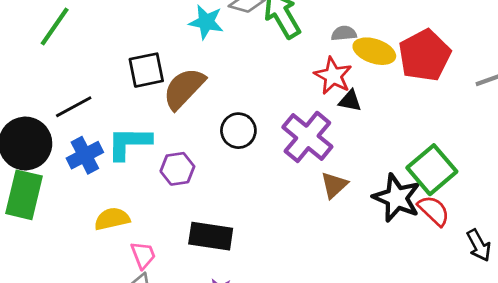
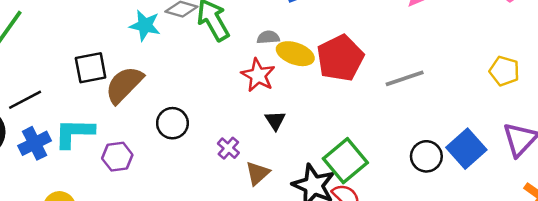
black triangle: (350, 101) -> (275, 121), moved, turned 45
purple cross: (307, 137) -> (228, 148), moved, size x0.5

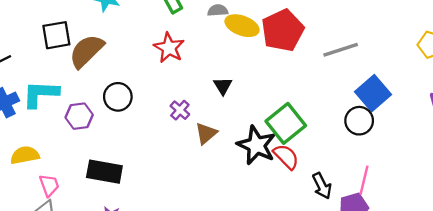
red star: (258, 75) -> (169, 48), moved
black circle: (172, 123) -> (118, 97), moved
blue square: (466, 149) -> (373, 93), moved

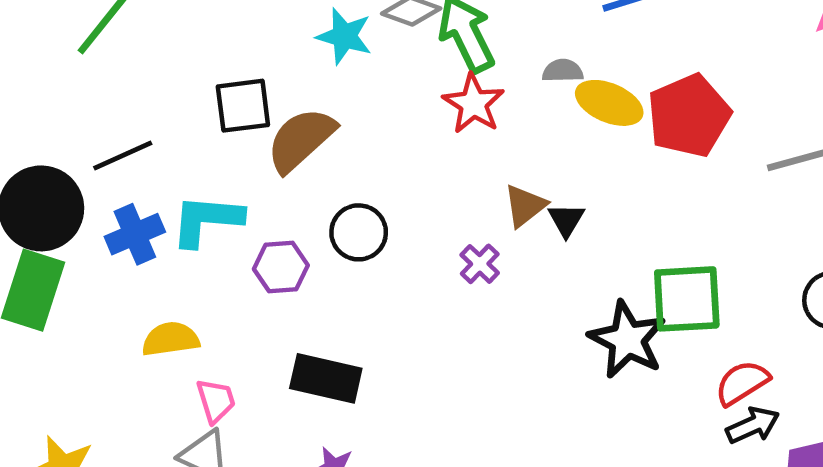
red star: (169, 48) -> (474, 104), moved
green square: (286, 123) -> (687, 299), turned 33
brown triangle: (206, 133) -> (525, 206), moved
red semicircle: (286, 157) -> (742, 383), moved, turned -80
black arrow: (322, 186) -> (753, 425), turned -90

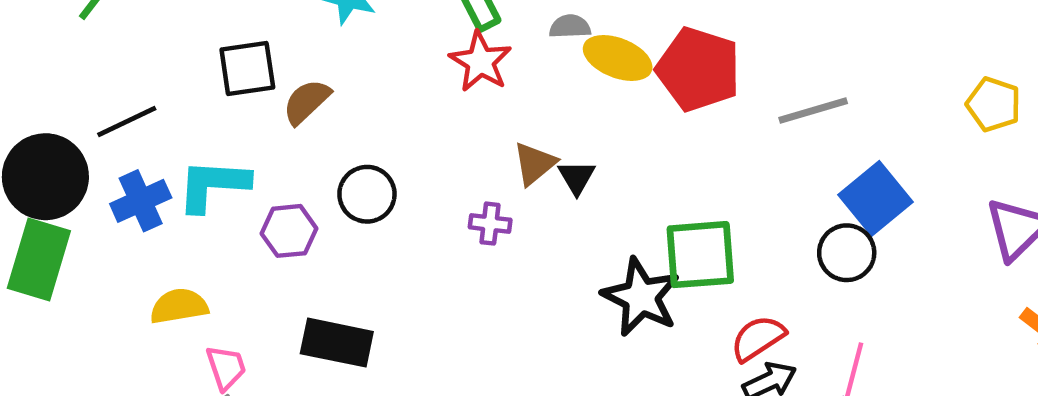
red pentagon: (689, 116) -> (698, 69), turned -30
brown semicircle: (301, 140) -> (307, 102), size x0.7
purple cross: (480, 264) -> (490, 224), turned -36

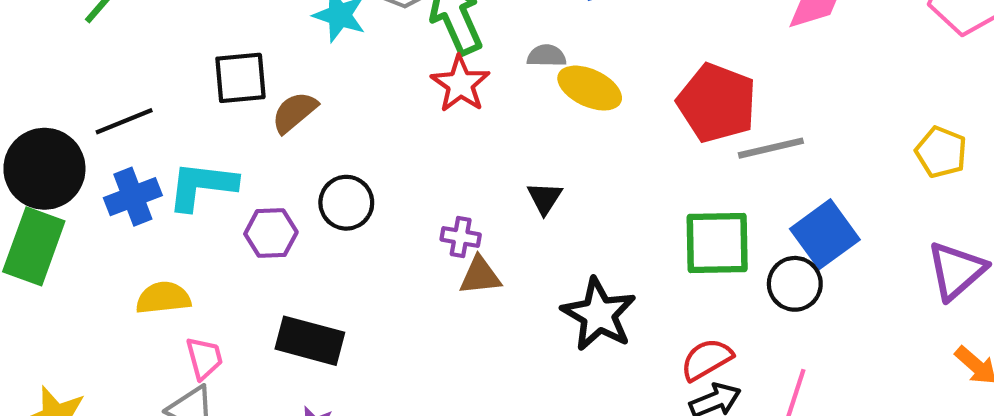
red pentagon: (698, 69) -> (717, 103), moved
brown triangle: (535, 164) -> (480, 276), moved, turned 30
green square: (700, 255) -> (717, 243), moved

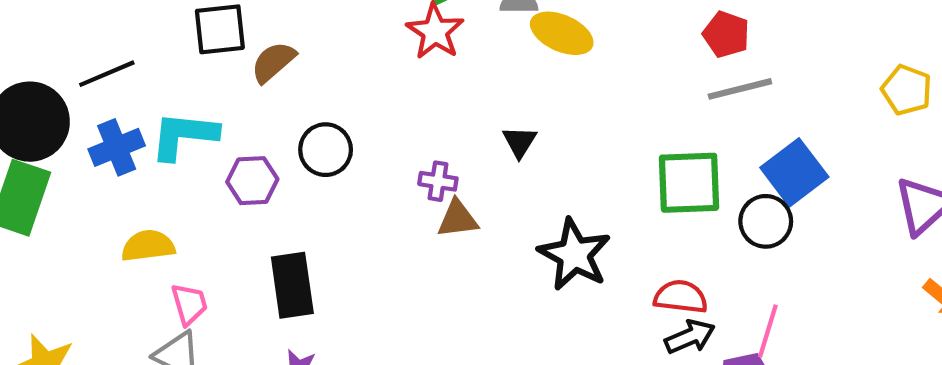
red pentagon: (717, 103) -> (726, 34), moved, size x0.6
black rectangle: (310, 341) -> (292, 285), turned 68
red semicircle: (707, 359) -> (681, 297), turned 38

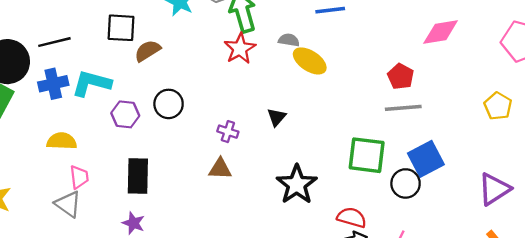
yellow pentagon: (907, 90) -> (498, 106), moved
brown triangle: (458, 219) -> (220, 169), moved

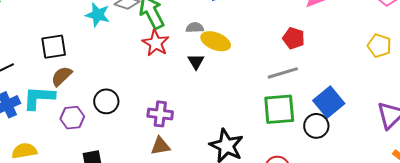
brown semicircle: (148, 51) -> (62, 76), moved
gray line: (403, 108) -> (283, 73), moved
black triangle: (277, 117) -> (196, 62), moved
purple cross: (228, 132) -> (160, 114), size x1.4

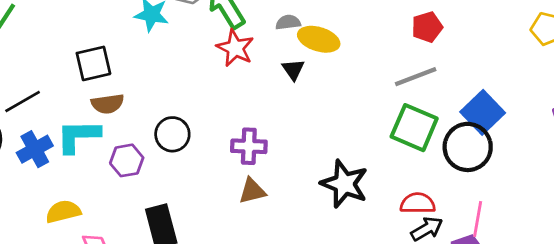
red pentagon: (294, 38) -> (427, 27), turned -30
brown semicircle: (62, 76) -> (108, 104), turned -140
green square: (279, 109) -> (414, 128), turned 32
black circle: (316, 126) -> (468, 147), size x1.4

